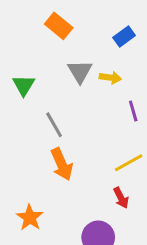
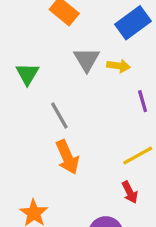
blue rectangle: (124, 37) -> (133, 23), size x1.5

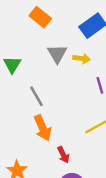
red arrow: (130, 192) -> (63, 155), moved

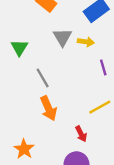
red arrow: (63, 155) -> (81, 134), moved

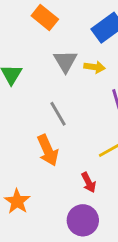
gray line: (43, 78) -> (58, 114), moved

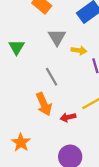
yellow arrow: (94, 67) -> (79, 50), moved
red arrow: (89, 182) -> (68, 117), moved, turned 104

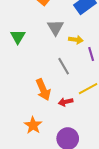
gray line: (52, 77) -> (64, 66), moved
orange star: (21, 142) -> (33, 125), moved

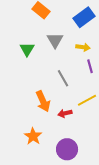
green triangle: (18, 37) -> (27, 49), moved
yellow arrow: (76, 40) -> (83, 47), moved

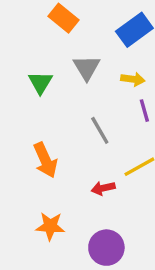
orange arrow: (43, 101) -> (45, 160), moved
orange star: (33, 136) -> (50, 226), turned -30

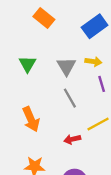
gray triangle: (87, 68) -> (66, 66), moved

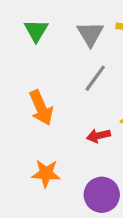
gray line: (70, 98) -> (95, 78), turned 66

